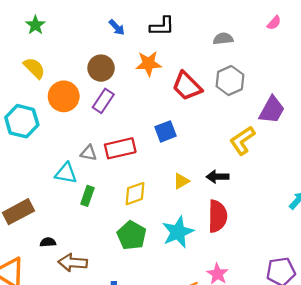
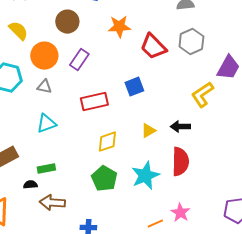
brown circle: (101, 68) -> (67, 22), moved
gray triangle: (89, 153) -> (44, 87), moved
cyan triangle: (66, 173) -> (46, 124), turned -30
green rectangle: (87, 196) -> (46, 169), moved, turned 60

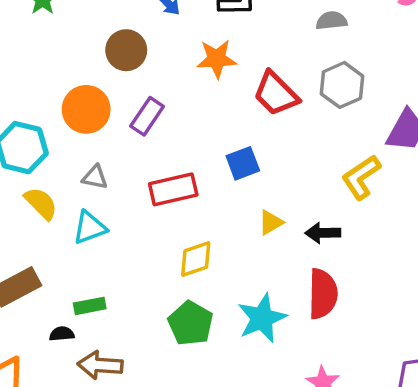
yellow semicircle: (18, 31) -> (41, 203), moved
gray triangle: (44, 87) -> (95, 177), moved
yellow triangle: (148, 131) -> (271, 222), moved

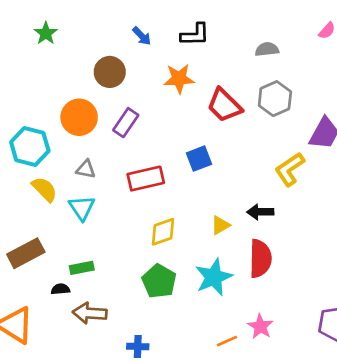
yellow triangle: (271, 222) -> (220, 225), moved
cyan triangle: (90, 228) -> (82, 208), turned -44

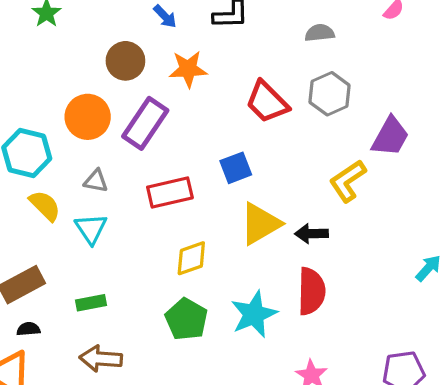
orange star: (179, 79) -> (188, 69), moved
purple rectangle: (126, 123) -> (145, 123), size x1.4
yellow triangle: (220, 225) -> (260, 224), moved, size x1.8
black semicircle: (60, 289) -> (28, 329), moved

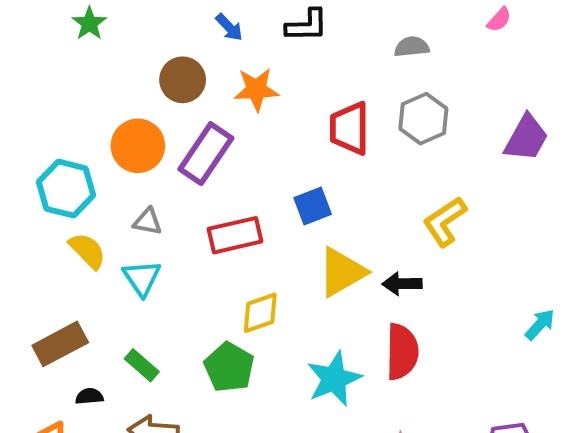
red trapezoid: (267, 102) -> (350, 128), turned 45
purple trapezoid: (390, 137) -> (526, 138), moved
green rectangle: (91, 303) -> (142, 365), turned 52
green pentagon: (186, 319) -> (229, 367), moved
black semicircle: (28, 329) -> (89, 396), moved

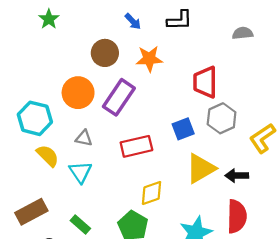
gray hexagon: (423, 119) -> (222, 118), moved

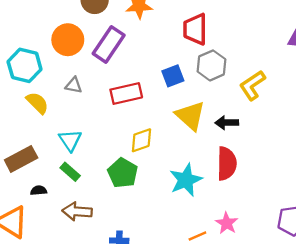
yellow triangle: (201, 168) -> (190, 116), turned -48
cyan triangle: (80, 172) -> (70, 140), moved

